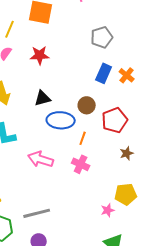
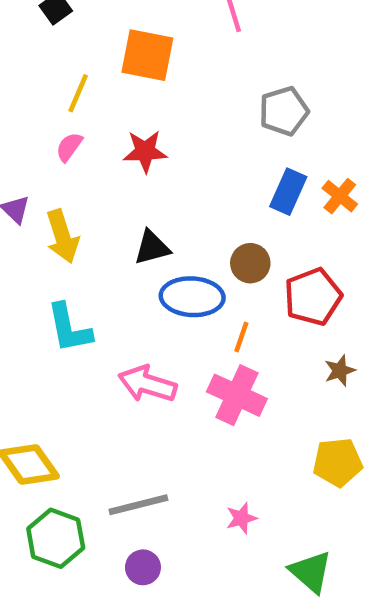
pink cross: (81, 164) -> (237, 395), size x1.4
pink star: (108, 210) -> (241, 518), moved

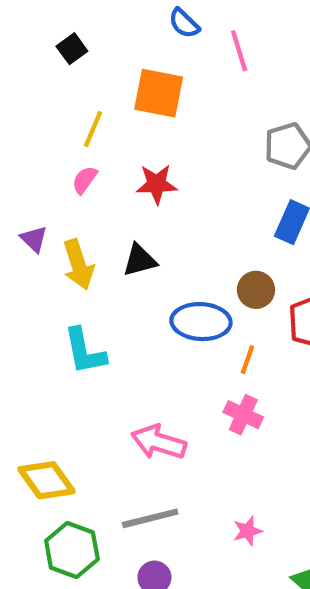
black triangle: (152, 248) -> (140, 260), moved
pink arrow: (147, 384) -> (159, 442), moved
pink cross: (237, 395) -> (243, 415), size x0.7

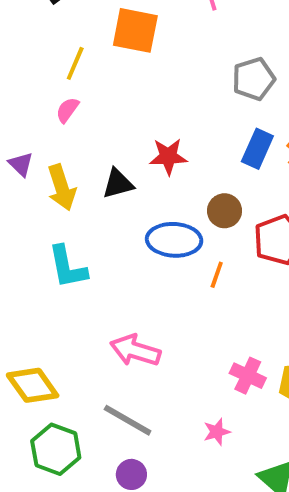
red star: (157, 184) -> (168, 156), moved
pink cross: (243, 415) -> (248, 376), moved
gray line: (150, 518) -> (128, 420), turned 44

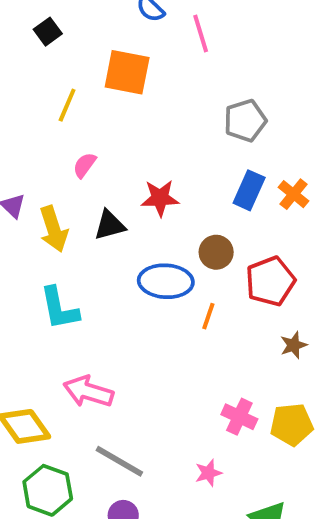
pink semicircle: (67, 110) -> (84, 165), moved
pink arrow: (135, 350) -> (88, 392), moved

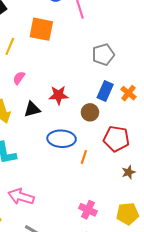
brown circle: (216, 252) -> (90, 112), moved
red pentagon: (270, 281) -> (116, 139), turned 30
pink cross: (239, 417) -> (88, 210), moved

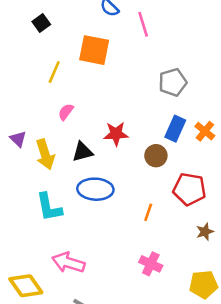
blue ellipse: (62, 139) -> (95, 189), moved
pink cross: (88, 210) -> (151, 264), moved

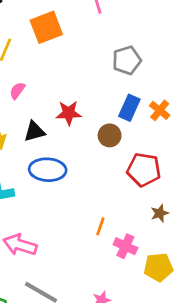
orange square: (94, 50) -> (46, 27), turned -32
orange line: (148, 212) -> (100, 226), moved
pink cross: (151, 264) -> (125, 246), moved

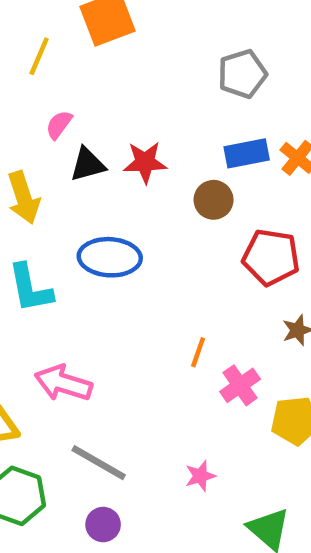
blue rectangle: (129, 108) -> (247, 153), turned 55
black triangle: (34, 131) -> (88, 164), moved
pink cross: (125, 246) -> (240, 385), turned 30

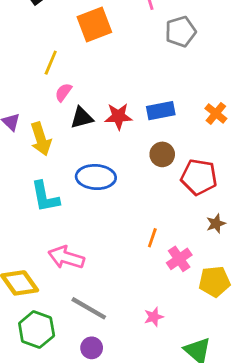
yellow line: (39, 56) -> (51, 63), moved
gray pentagon: (242, 74) -> (181, 32), moved
blue rectangle: (247, 153) -> (161, 111), moved
brown circle: (214, 200) -> (162, 154), moved

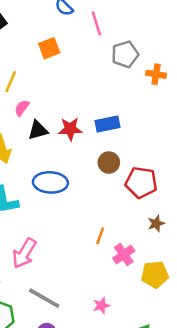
orange square: (94, 25) -> (49, 48), size x0.7
orange cross: (216, 113) -> (156, 74), moved, turned -30
pink arrow: (66, 257) -> (24, 253), turned -76

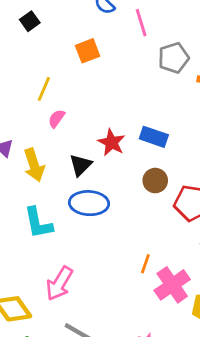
blue rectangle: (108, 124) -> (154, 137), turned 30
red star: (70, 129) -> (112, 142), turned 30
black triangle: (38, 130) -> (81, 165), moved, turned -30
pink cross: (124, 255) -> (172, 285), size x1.4

